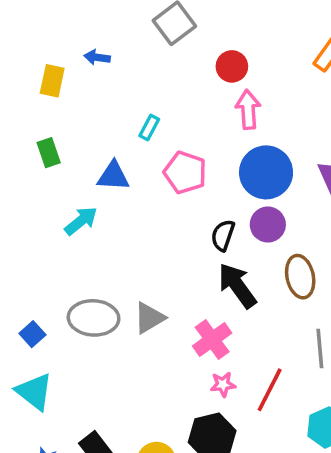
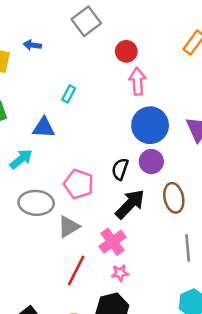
pink pentagon: (185, 172) -> (79, 184), moved
black arrow: (237, 286) -> (130, 204), turned 80
gray ellipse: (94, 318) -> (36, 203), moved
red line: (270, 390) -> (76, 270), moved

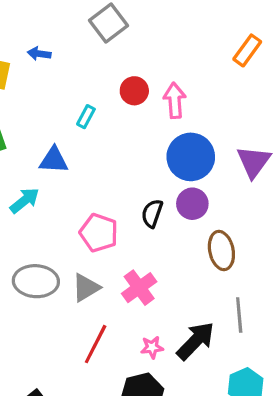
red circle: (126, 51) -> (134, 91), moved
gray ellipse: (36, 203) -> (36, 281), moved
black arrow: (130, 204) -> (196, 341), moved
pink cross: (112, 242) -> (139, 288), moved

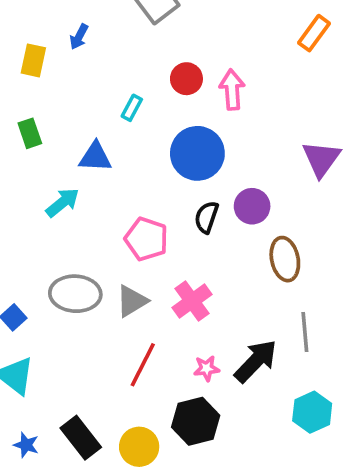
blue arrow: (39, 54) -> (79, 37), turned -70
blue circle: (191, 157) -> (197, 153), moved

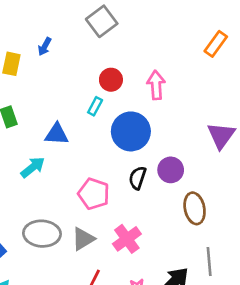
red circle: (186, 79) -> (111, 80), moved
cyan rectangle: (132, 108) -> (95, 106), moved

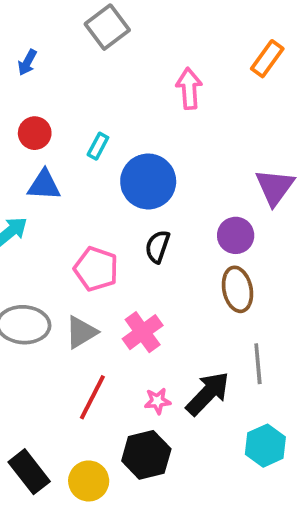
red circle: (111, 80) -> (35, 133), moved
pink arrow: (156, 85) -> (189, 88), moved
purple circle: (171, 170) -> (236, 235), moved

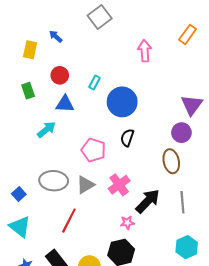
blue arrow: (27, 62) -> (56, 36), turned 104
purple circle: (236, 235) -> (181, 133), moved
black arrow: (208, 394) -> (148, 201), moved
red line: (92, 397) -> (69, 221), moved

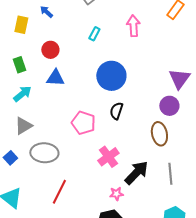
cyan rectangle: (95, 82) -> (94, 34), moved
cyan arrow: (46, 130) -> (22, 94), moved
gray triangle: (85, 185) -> (23, 126), moved
blue square: (19, 194) -> (10, 158), moved

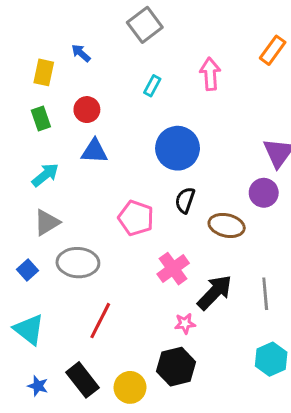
green rectangle: (19, 65) -> (41, 118), moved
brown ellipse: (159, 134) -> (227, 225), moved, turned -65

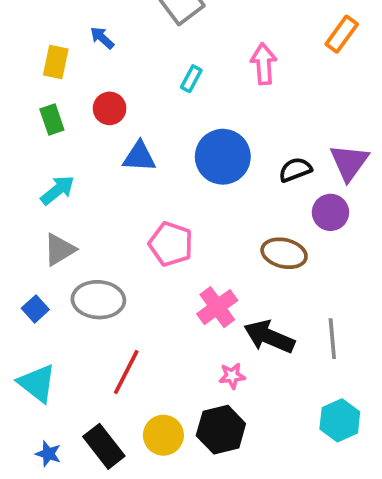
blue triangle: (94, 151) -> (139, 157), moved
black semicircle: (185, 200) -> (295, 170), moved, turned 50
black arrow: (215, 292) -> (269, 337), turned -111
yellow circle: (130, 387) -> (163, 435), moved

